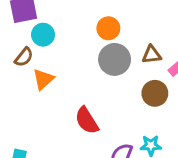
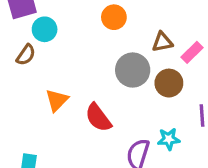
gray circle: (115, 59) -> (133, 70), moved
orange triangle: (43, 79) -> (57, 100), moved

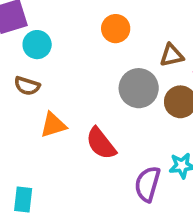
brown semicircle: (26, 55) -> (27, 86), moved, turned 75
orange triangle: (57, 100) -> (53, 125), turned 30

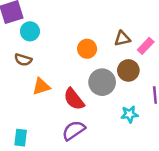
orange circle: (116, 29) -> (87, 49), moved
gray circle: (139, 88) -> (102, 82), moved
purple semicircle: (147, 184) -> (74, 130), moved, turned 40

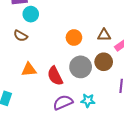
orange triangle: (41, 86) -> (29, 70), moved
cyan star: (129, 114) -> (88, 101), moved
purple semicircle: (74, 130) -> (63, 102), moved

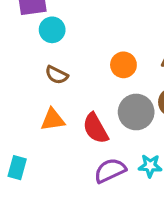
brown semicircle: (21, 36) -> (57, 75), moved

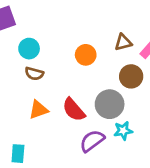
cyan circle: (52, 30) -> (29, 49), moved
gray circle: (136, 112) -> (110, 104), moved

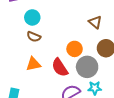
brown triangle: (123, 42) -> (95, 22), moved, turned 48
orange circle: (86, 55) -> (75, 49), moved

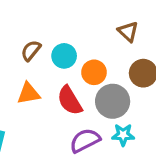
cyan circle: (32, 17) -> (64, 56), moved
brown semicircle: (34, 37) -> (31, 51), turned 104

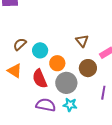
orange triangle: (28, 93) -> (15, 71), turned 35
purple semicircle: (85, 140) -> (46, 105), turned 30

